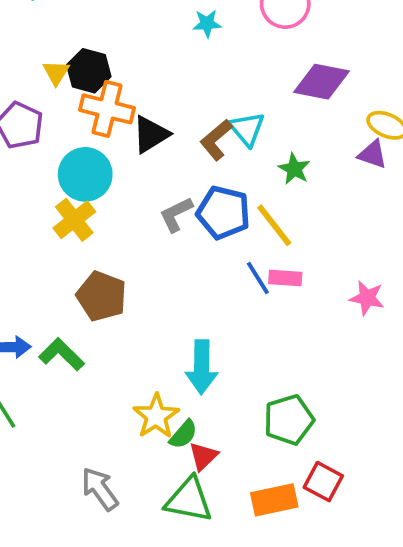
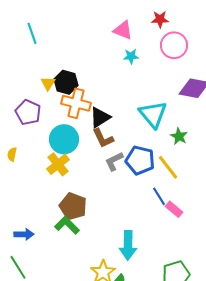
cyan triangle: (247, 129) -> (153, 114), size x1.4
brown L-shape: (216, 140) -> (103, 138), moved, turned -75
pink rectangle: (285, 278) -> (174, 209), moved, turned 36
green L-shape: (62, 354) -> (67, 225), moved

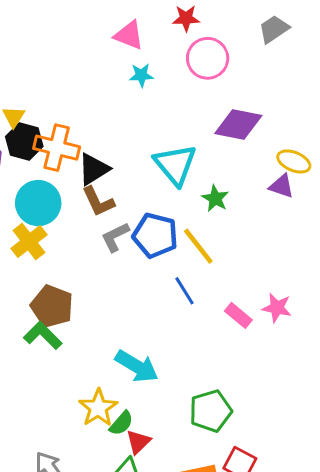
black hexagon: (66, 82) -> (24, 141), moved
pink rectangle: (174, 209) -> (238, 315), moved
cyan arrow: (128, 245) -> (137, 366), turned -60

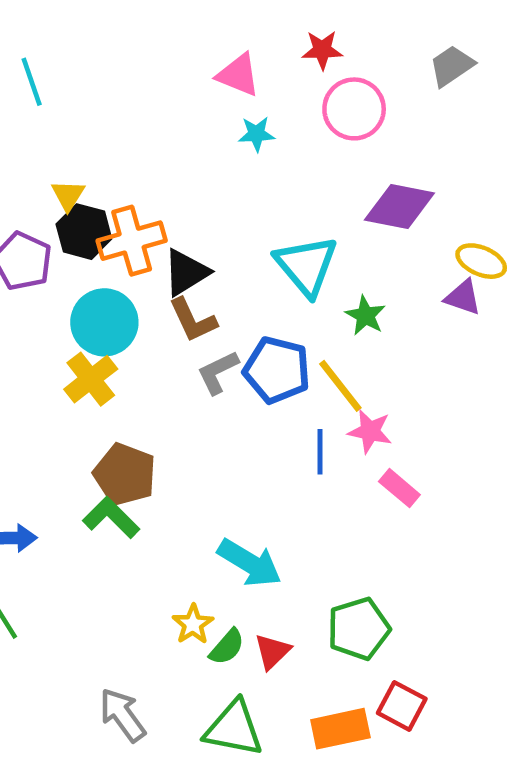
orange cross: (57, 148) -> (132, 241), turned -30
blue line: (184, 291) -> (320, 452), turned 32
pink star: (277, 308) -> (370, 431), moved
yellow star: (98, 408) -> (193, 624), size x0.7
red triangle: (138, 442) -> (272, 651), moved

